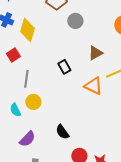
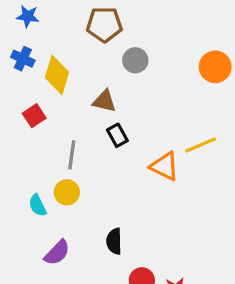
brown triangle: (95, 53) -> (104, 101), moved, turned 42
gray line: (26, 79) -> (72, 155), moved
black semicircle: (62, 132) -> (114, 241), turned 35

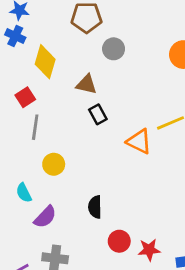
blue cross: (23, 59) -> (15, 36), moved
gray line: (72, 155) -> (35, 127), moved
cyan semicircle: (37, 205) -> (24, 193), moved

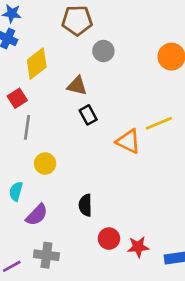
yellow diamond: (45, 62) -> (37, 64), turned 36
cyan semicircle: (24, 193) -> (16, 191), turned 42

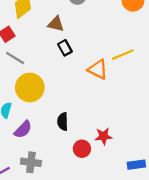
gray line: (27, 127) -> (15, 58), turned -66
yellow circle: (45, 164) -> (30, 87), size x1.6
red star: (138, 247) -> (103, 136), moved

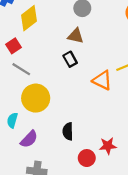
brown triangle: (56, 24) -> (76, 36), moved

